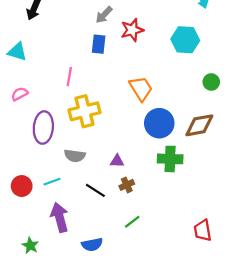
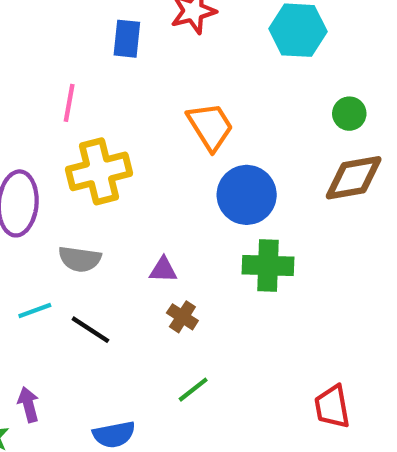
brown diamond: (199, 125) -> (354, 178), moved
brown cross: (127, 185) -> (182, 317), turned -32
black line: (95, 190) -> (90, 330), moved
purple arrow: (60, 217) -> (28, 405), moved, size x0.6

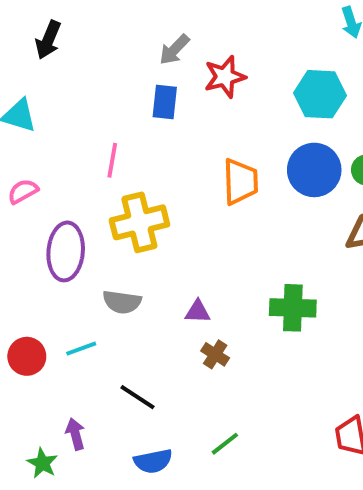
orange trapezoid: (210, 126) -> (240, 182), turned 30
blue circle: (247, 195) -> (314, 170), moved
black line: (90, 330) -> (138, 397), moved
green line: (193, 390) -> (225, 444), moved

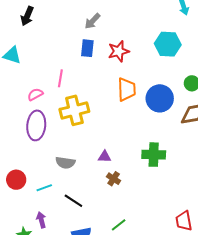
red star: (225, 77) -> (119, 51), moved
blue circle: (314, 170) -> (160, 98), moved
pink semicircle: (23, 191) -> (35, 94), moved
gray semicircle: (122, 302) -> (65, 163), moved
cyan line: (81, 349) -> (44, 188), moved

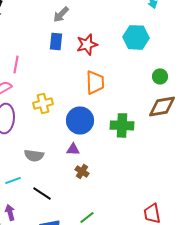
pink line: (60, 78) -> (16, 64), moved
blue circle: (160, 98) -> (80, 120), moved
yellow cross: (74, 110) -> (43, 103), size x0.7
green cross: (154, 155) -> (122, 125), moved

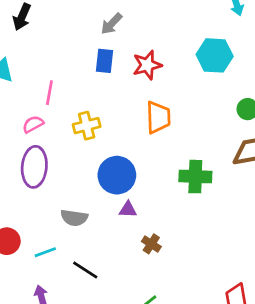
yellow cross: (43, 103) -> (87, 126), moved
blue circle: (80, 120) -> (117, 175), moved
brown cross: (82, 171) -> (151, 244), moved

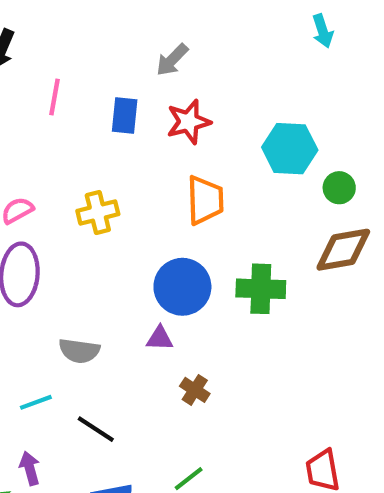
gray arrow: (111, 24) -> (172, 60), moved
cyan hexagon: (215, 55) -> (290, 149), moved
pink line: (49, 93) -> (54, 97), moved
blue circle: (117, 175) -> (182, 287), moved

